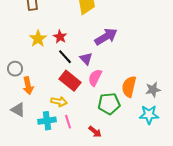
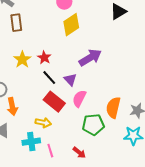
pink line: (68, 122) -> (50, 151), moved

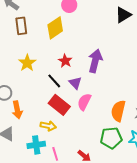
yellow diamond: (71, 25) -> (55, 28), moved
red star: (44, 58) -> (65, 61), moved
purple arrow: (90, 58) -> (95, 61), turned -45
green pentagon: (93, 125) -> (111, 138), moved

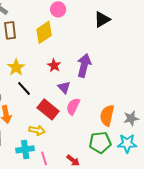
black triangle: (123, 15) -> (102, 19), moved
black line: (54, 81) -> (24, 88), moved

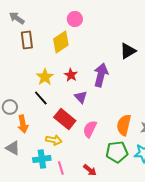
black triangle: (102, 19) -> (128, 51), moved
yellow star: (16, 67) -> (45, 77), moved
pink semicircle: (73, 106) -> (90, 129), moved

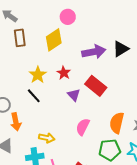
purple arrow: (101, 75) -> (94, 52), moved, turned 65
red rectangle: (65, 119) -> (96, 86), moved

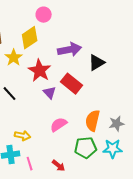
black triangle: (121, 49) -> (97, 63), moved
red star: (64, 73) -> (40, 71), size x1.6
yellow star: (38, 75) -> (14, 58), moved
pink semicircle: (83, 127) -> (59, 125), turned 30

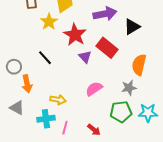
orange semicircle: (93, 121) -> (139, 65), moved
gray star: (117, 124) -> (129, 88), moved
pink line: (30, 164) -> (65, 128), turned 32

